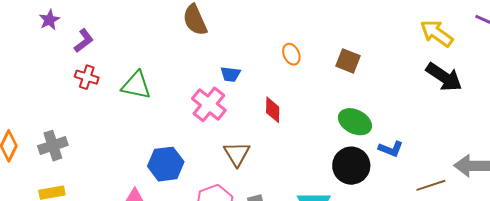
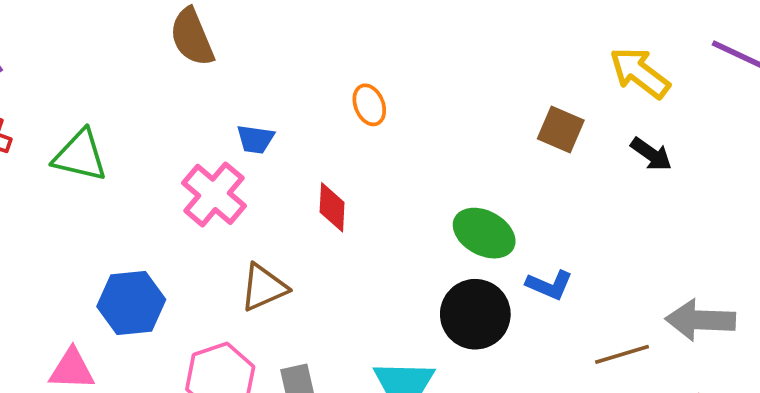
brown square: (348, 61) -> (561, 129), moved
black arrow: (444, 77) -> (651, 154), size x0.6
brown triangle: (237, 154) -> (264, 287), turned 36

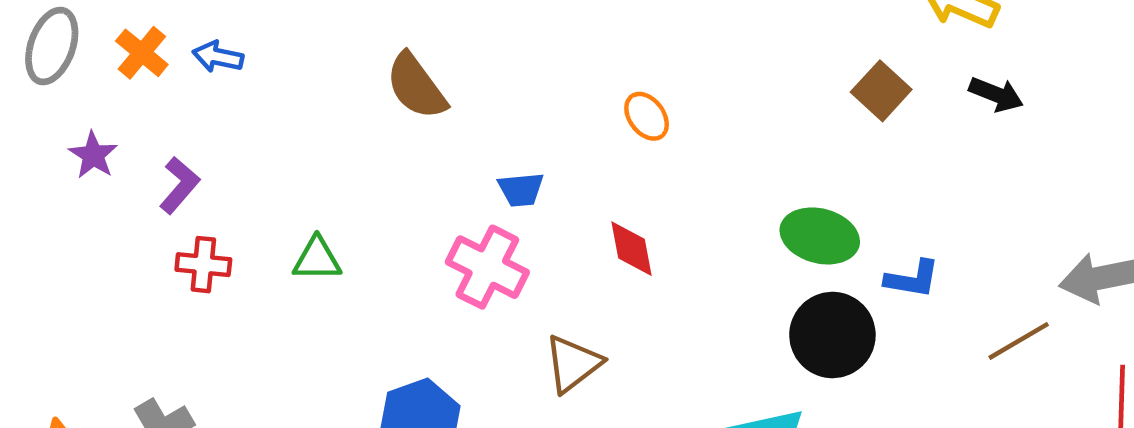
brown square: (561, 129) -> (881, 91), turned 33
green triangle: (80, 156) -> (317, 259), size x0.7

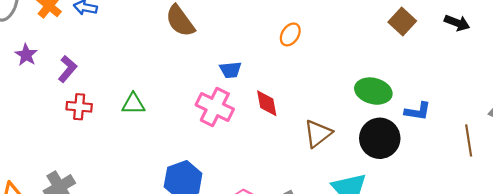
orange ellipse: (647, 116) -> (290, 34), turned 70
red diamond: (631, 249) -> (267, 103), moved
brown line: (1019, 341) -> (469, 140), turned -68
brown triangle: (573, 364) -> (318, 134), moved

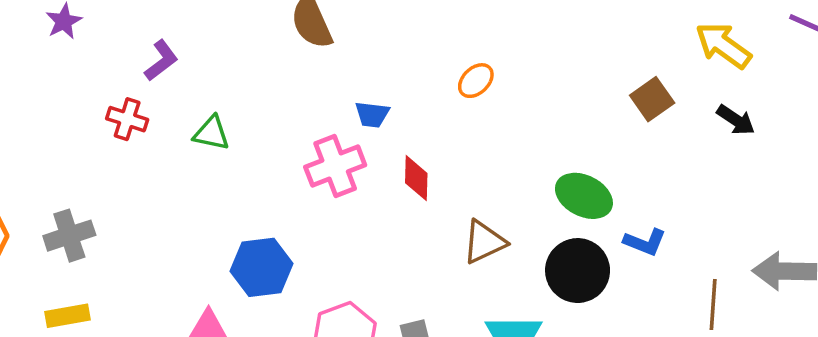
purple L-shape: (67, 69) -> (161, 60), moved
pink cross: (215, 107) -> (335, 166), turned 30

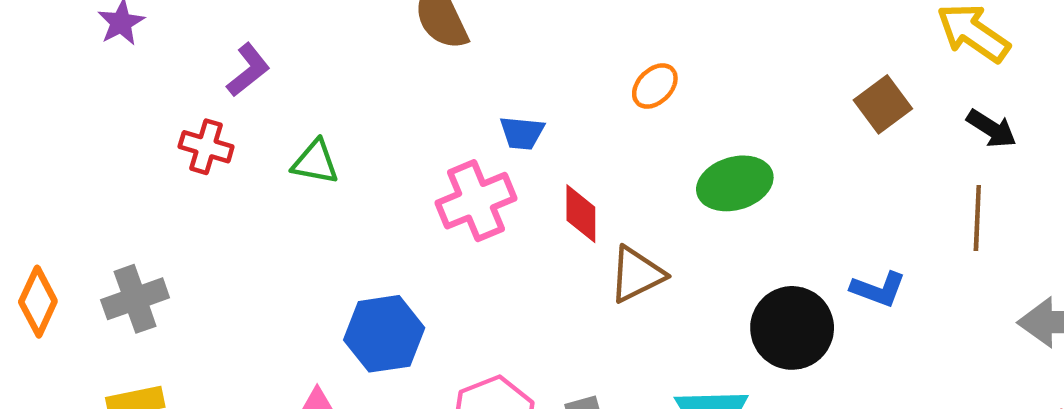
green ellipse: (584, 196) -> (735, 183), moved, turned -42
brown triangle: (484, 242) -> (637, 274), moved
brown line: (713, 304) -> (977, 218), moved

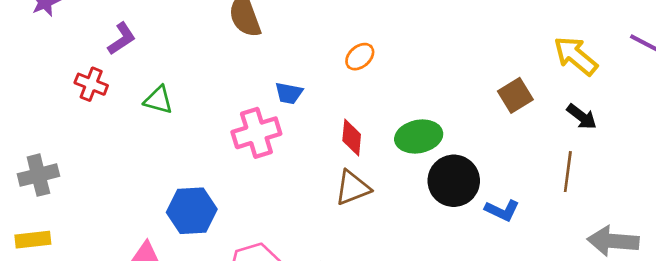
orange ellipse: (655, 86) -> (360, 57), moved
red diamond: (581, 214) -> (352, 138), moved
black circle: (792, 328) -> (454, 181), moved

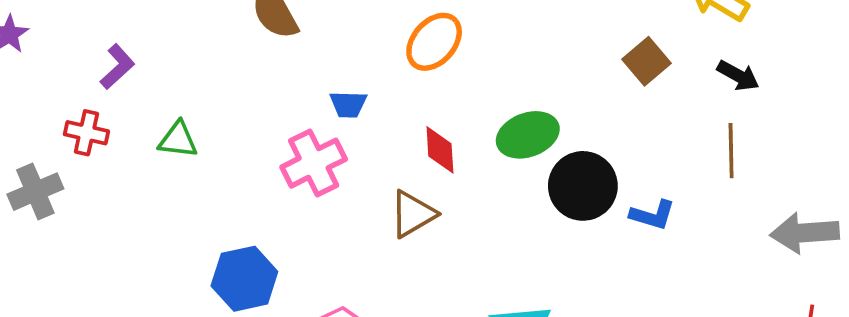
orange ellipse: (360, 57) -> (434, 42), size x1.5
gray cross: (38, 175) -> (35, 192), moved
brown triangle: (352, 188) -> (413, 214), moved

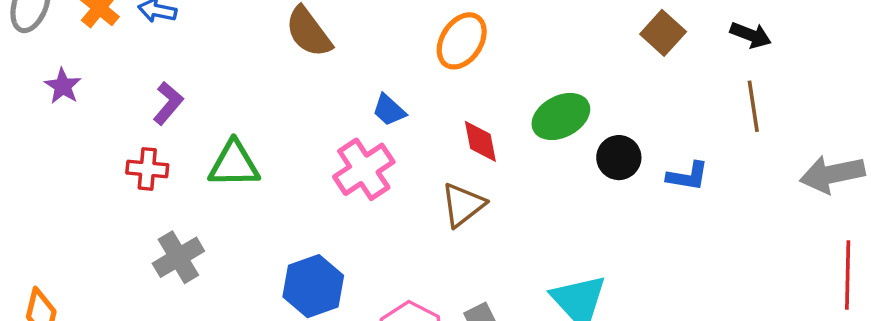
blue trapezoid: (348, 104) -> (389, 110), turned 48
green triangle: (178, 140) -> (234, 164), size x1.4
black circle: (583, 186) -> (619, 158), size x0.7
gray cross: (35, 192) -> (178, 257), moved

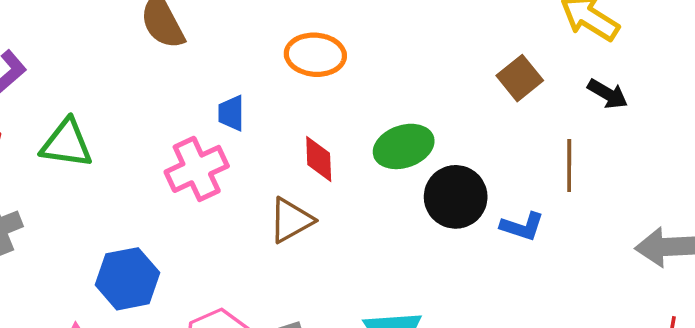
orange ellipse: (462, 41) -> (315, 55), turned 52
brown line: (753, 106) -> (569, 166), moved
blue trapezoid: (389, 110) -> (231, 113), turned 39
black circle: (619, 158) -> (456, 197), size x1.4

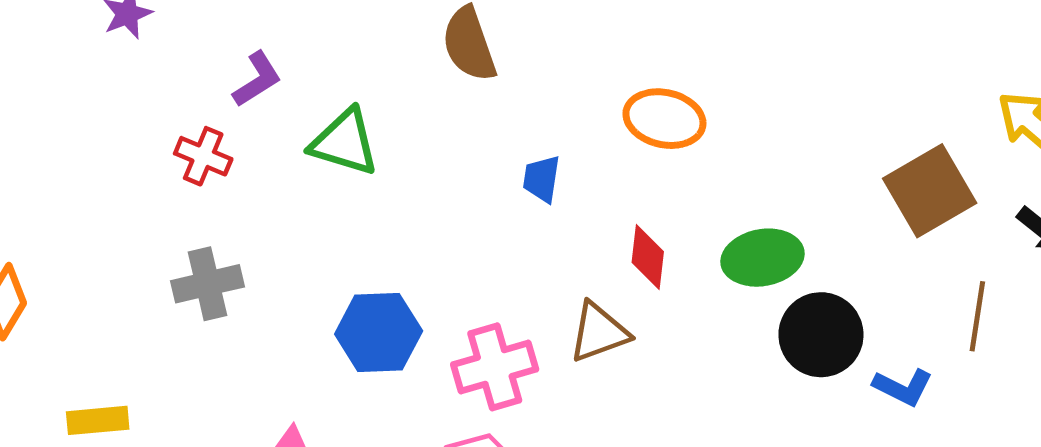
brown square: (520, 78) -> (930, 191), size x1.5
green triangle: (67, 144) -> (344, 142), moved
pink cross: (197, 169) -> (495, 367), moved
blue hexagon: (127, 279) -> (379, 332), moved

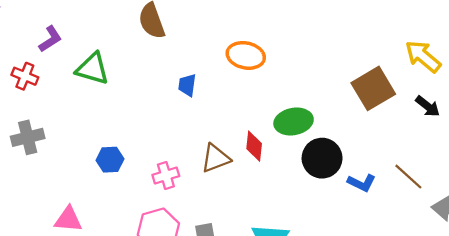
red diamond: (648, 257) -> (254, 146), moved
brown line: (977, 316) -> (408, 177), moved, turned -56
blue hexagon: (379, 332) -> (110, 160), size x0.7
pink cross: (495, 367) -> (166, 175), size x0.7

